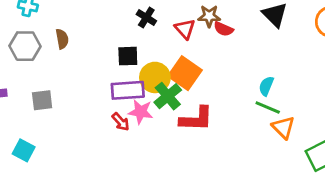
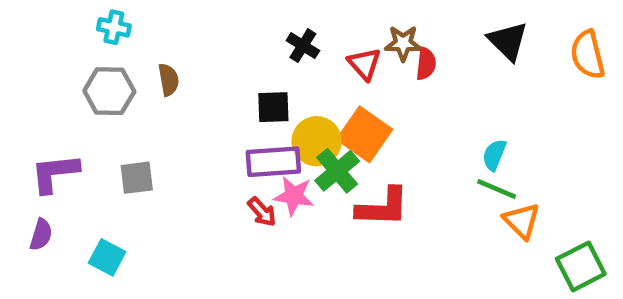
red semicircle: (223, 29) -> (426, 64), turned -108

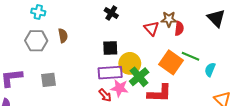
black cross: (303, 46) -> (111, 13), moved
orange square: (364, 134) -> (171, 62), moved
green line: (497, 189) -> (190, 56), moved

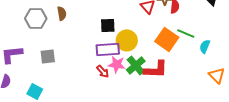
green cross: (139, 77) -> (136, 65), moved

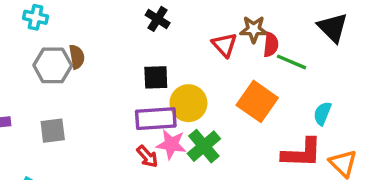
gray hexagon: (36, 18) -> (53, 65), moved
green line: (186, 33) -> (292, 62), moved
red L-shape: (156, 69) -> (302, 153), moved

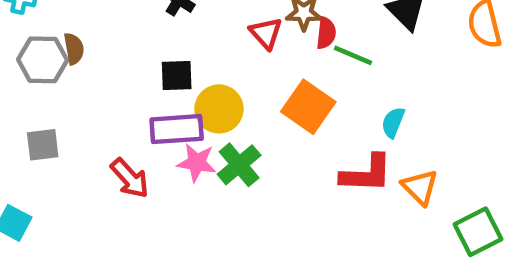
red arrow: (147, 156) -> (130, 178), moved, size x1.4

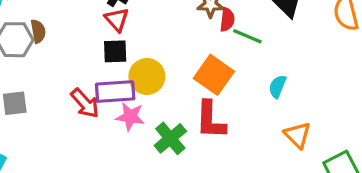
red triangle: (266, 33) -> (117, 20), moved
green cross: (239, 165) -> (170, 138), moved
red L-shape: (366, 174) -> (210, 120), moved, turned 90
red arrow: (130, 178) -> (85, 103), moved

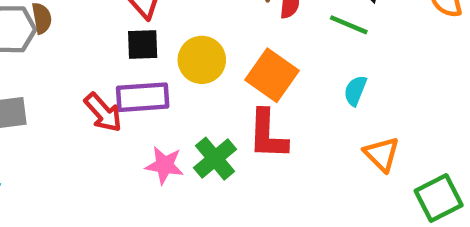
green line: (247, 36) -> (349, 25), moved
yellow circle: (147, 76) -> (202, 60), moved
pink star: (130, 117) -> (165, 165), moved

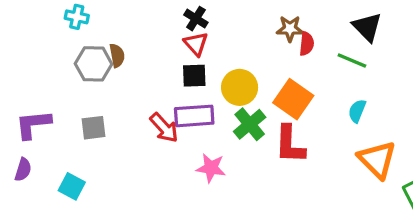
orange triangle: (382, 154) -> (377, 160), size x1.4
green cross: (215, 159) -> (250, 124), moved

